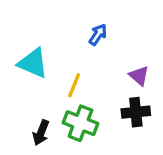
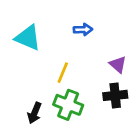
blue arrow: (98, 35) -> (83, 30), turned 54
cyan triangle: (33, 63) -> (28, 38), moved

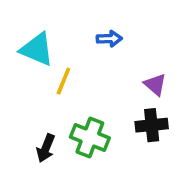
yellow line: (63, 73) -> (63, 81), moved

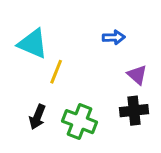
blue arrow: (109, 39) -> (114, 37), moved
black arrow: (46, 148) -> (37, 117), moved

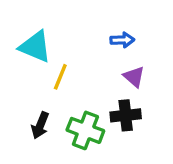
purple triangle: (137, 75) -> (134, 77), moved
black cross: (134, 111) -> (126, 115), moved

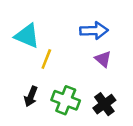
blue arrow: (122, 40) -> (94, 31), size x1.5
black cross: (126, 115) -> (104, 104), moved, turned -30

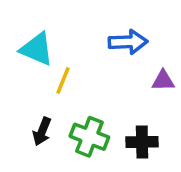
purple triangle: (103, 59) -> (163, 81), moved, turned -42
black cross: (104, 104) -> (142, 142), turned 35

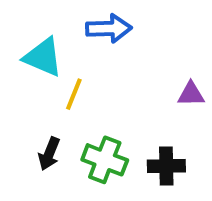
blue arrow: (128, 42) -> (109, 28), moved

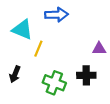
black arrow: (49, 154) -> (15, 74), moved
black cross: (166, 166) -> (86, 75), moved

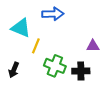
green cross: (54, 83) -> (55, 66), moved

